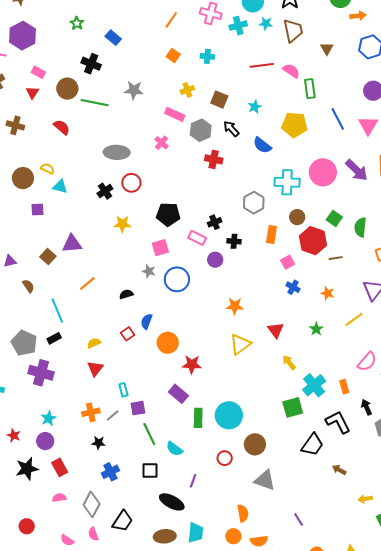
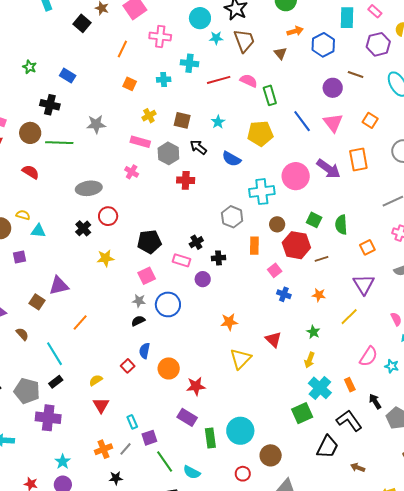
orange arrow: (358, 16) -> (295, 31), moved
cyan cross: (238, 26) -> (189, 63), moved, turned 30
black semicircle: (126, 294) -> (138, 321), moved
yellow arrow: (289, 362) -> (310, 360), moved, turned -112

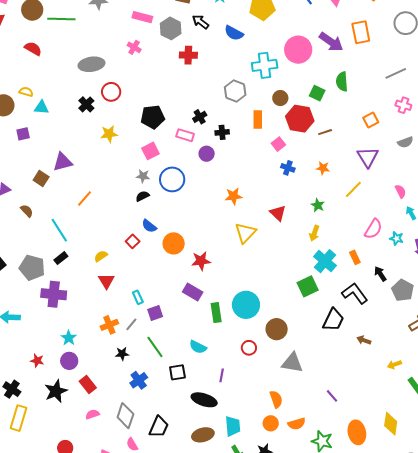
green semicircle: (341, 225) -> (342, 82), moved
blue semicircle: (144, 351) -> (149, 226), turned -63
green line: (165, 462) -> (155, 347), moved

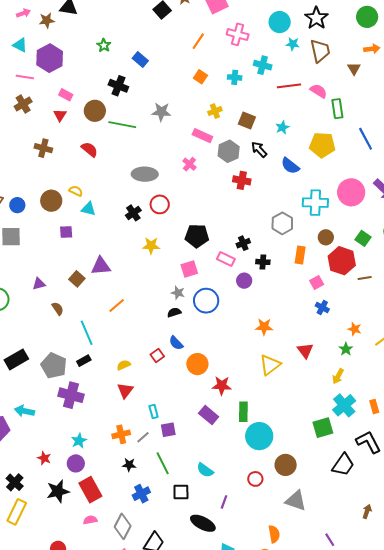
orange star: (323, 168) -> (355, 329), moved
green rectangle: (216, 313) -> (243, 412), moved
brown arrow: (364, 340) -> (367, 511), moved, turned 80
red rectangle: (88, 384) -> (90, 490), size x1.4

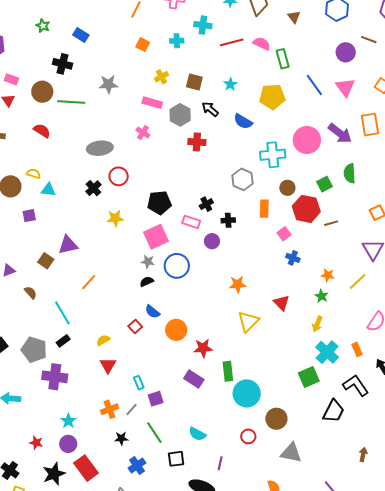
green square: (363, 238) -> (324, 184), turned 35
pink square: (189, 269) -> (156, 237), size x1.4

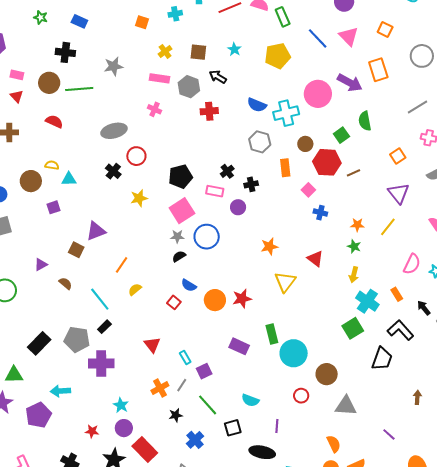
blue semicircle: (243, 121) -> (257, 105), moved
yellow semicircle: (103, 340) -> (135, 289), moved
red star: (203, 348) -> (242, 299), moved

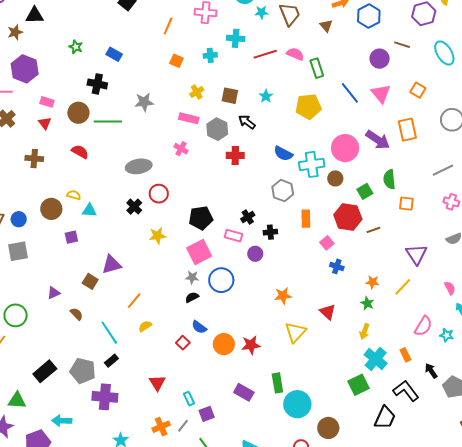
brown circle: (305, 144) -> (335, 178), moved
orange square: (398, 156) -> (406, 204), moved, turned 35

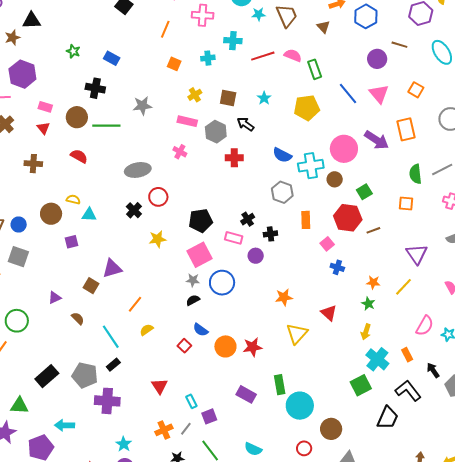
green semicircle: (389, 179) -> (415, 174), moved
gray square: (18, 251) -> (18, 257), turned 30

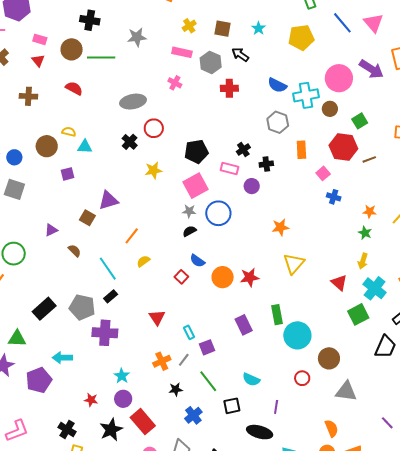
red triangle: (329, 313) -> (339, 283), moved
purple rectangle: (246, 394) -> (244, 325), turned 36

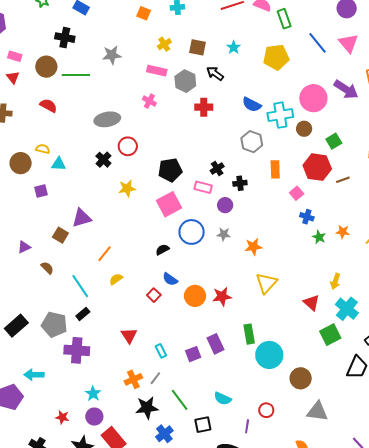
gray star: (189, 211) -> (224, 234), moved
green star: (365, 233) -> (319, 237), moved
purple square: (207, 347) -> (193, 354), moved
red circle: (302, 378) -> (266, 410), moved
black star: (176, 389) -> (147, 408), size x1.6

